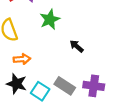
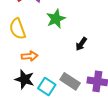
black arrow: (77, 46) -> (81, 44), turned -96

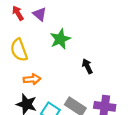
black arrow: (81, 44) -> (87, 66), turned 120

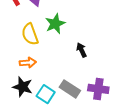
yellow semicircle: (19, 50) -> (30, 34), moved

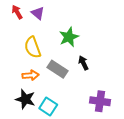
green star: (55, 24) -> (69, 37), moved
gray rectangle: (70, 89) -> (57, 69), moved

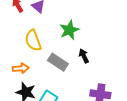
orange arrow: (31, 75) -> (21, 68), moved

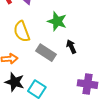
green star: (69, 30) -> (57, 21), turned -30

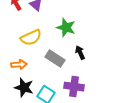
yellow semicircle: (22, 31) -> (31, 38), turned -95
purple cross: (87, 84) -> (74, 87), moved

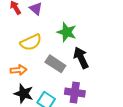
black arrow: (80, 53) -> (81, 58), size x1.5

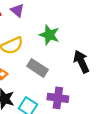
black arrow: (81, 58) -> (81, 62), moved

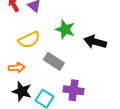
black arrow: (81, 62) -> (95, 42), moved, turned -50

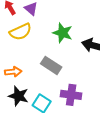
yellow semicircle: (29, 40) -> (21, 32), moved

